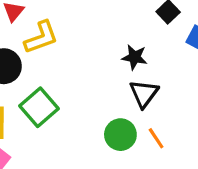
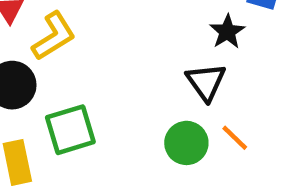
black star: (135, 57) -> (227, 32), moved, turned -30
green square: (39, 107) -> (70, 130), turned 36

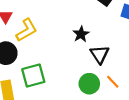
black star: (227, 32) -> (81, 34), moved

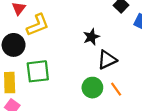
black triangle: (100, 54) -> (107, 60), turned 30

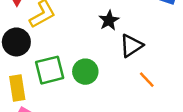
green circle: (92, 88) -> (85, 72), moved

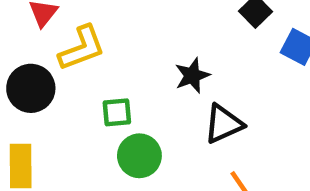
green square: (50, 70) -> (117, 112), moved, size x0.6

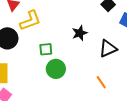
black triangle: (224, 124) -> (108, 49), moved

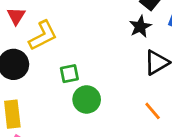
black star: (80, 33) -> (140, 27), moved

